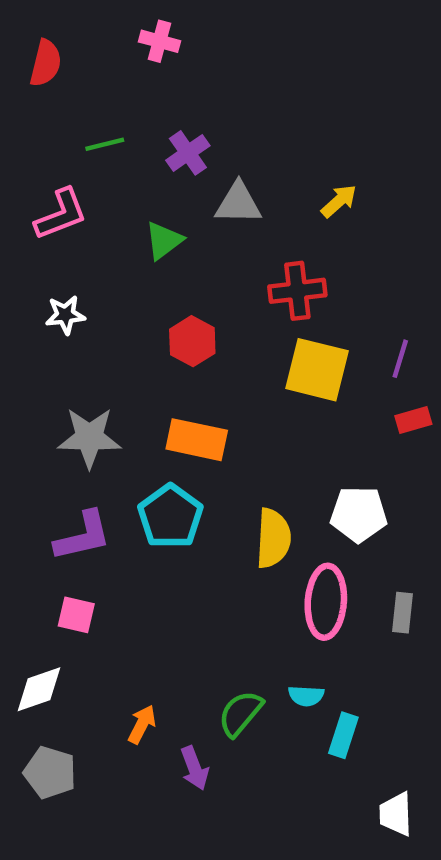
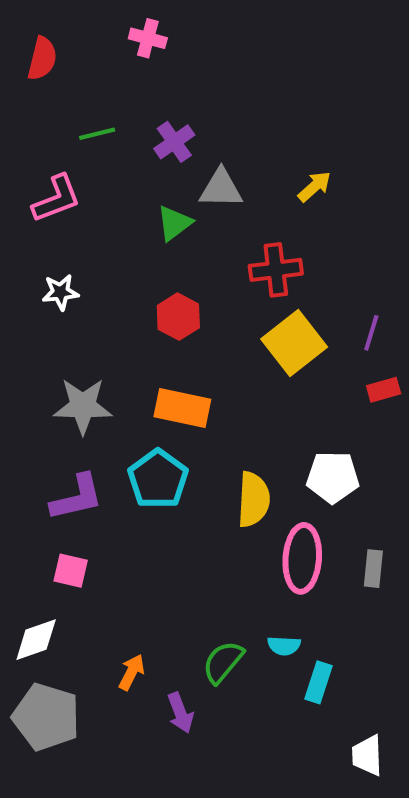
green triangle: (164, 241) -> (174, 223), moved
yellow square: (317, 370) -> (294, 343), turned 38
gray pentagon: (50, 772) -> (46, 717), size x1.4

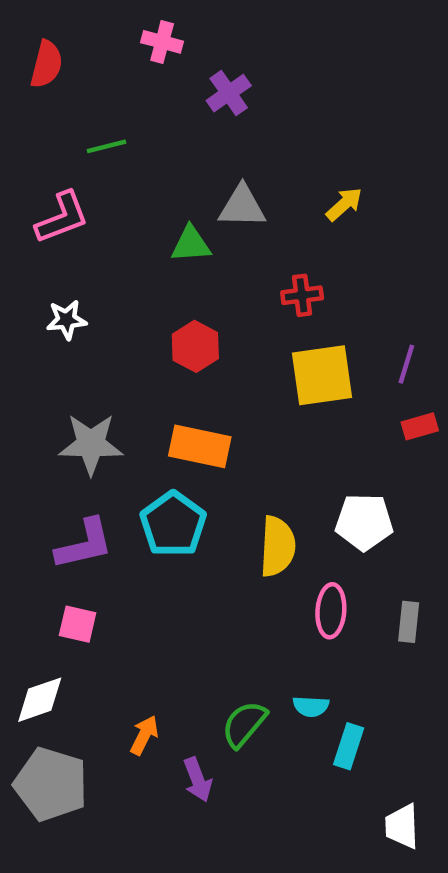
purple cross: (174, 142) -> (229, 93), moved
green triangle: (174, 223) -> (191, 244), turned 33
red cross: (276, 270) -> (302, 295), size x0.7
yellow square: (294, 343) -> (322, 375), turned 30
pink ellipse: (302, 558) -> (331, 611), size x0.7

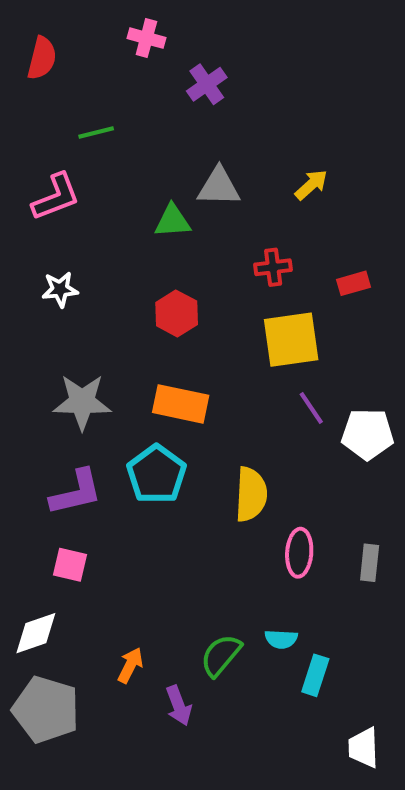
purple line: (406, 364) -> (311, 408), moved, turned -51
red rectangle: (420, 426) -> (354, 283), moved
white pentagon: (364, 522) -> (368, 434), moved

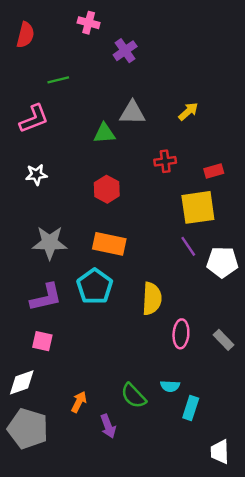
yellow square: (291, 340) -> (198, 207), moved
gray rectangle: (370, 563) -> (224, 340), turned -50
green semicircle: (221, 655) -> (134, 396), turned -84

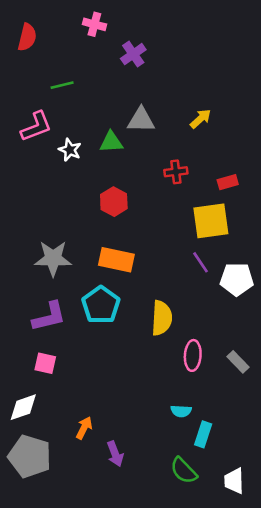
white star: (36, 175) -> (70, 150), moved, turned 30
green semicircle: (134, 396) -> (184, 471), moved

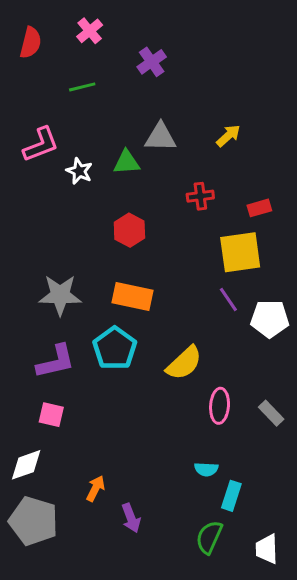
pink cross: (94, 24) -> (90, 31), moved, turned 35
green line: (62, 85) -> (82, 87), moved
yellow semicircle: (162, 318) -> (184, 363), turned 44
green semicircle: (184, 471) -> (209, 537), turned 68

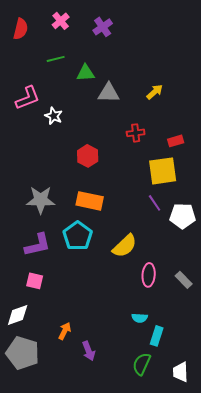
purple cross: (152, 62) -> (103, 27), moved
green triangle: (127, 162) -> (86, 73), moved

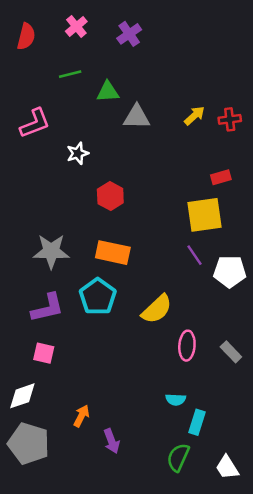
white star: (54, 116) -> (78, 153), moved, turned 30
red cross: (136, 133) -> (230, 119), moved
white trapezoid: (181, 372) -> (227, 467), turned -30

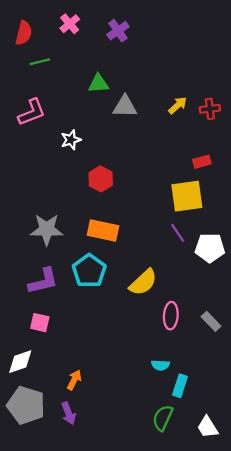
green line: (70, 74) -> (40, 62), moved
purple arrow: (112, 441) -> (69, 413), moved

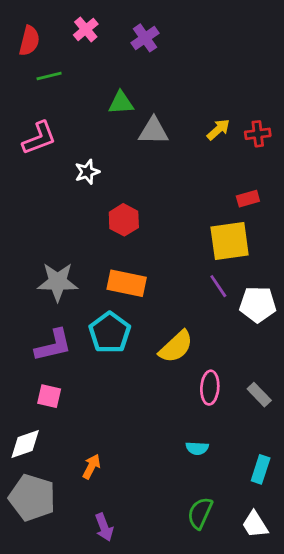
cyan rectangle: (180, 386) -> (261, 469), moved
purple arrow: (69, 413) -> (104, 527), moved

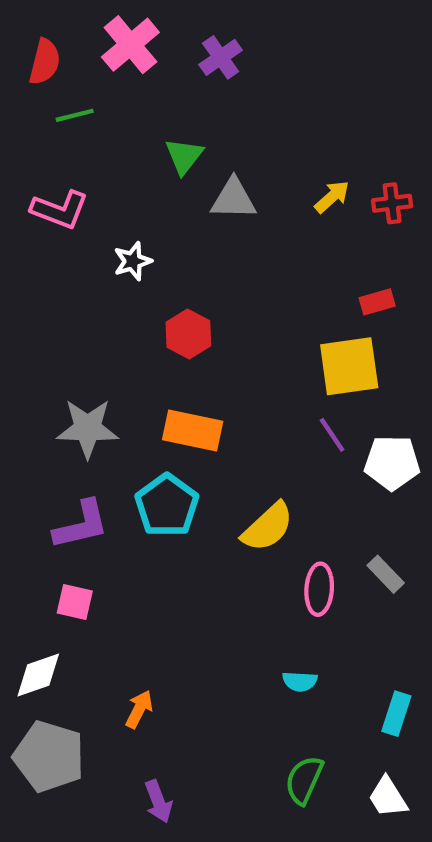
pink cross: (86, 29) -> (130, 45), size x1.5
green triangle: (121, 103) -> (184, 156), turned -48
pink L-shape: (39, 138) -> (60, 210), turned 42
gray rectangle: (259, 395) -> (386, 574), moved

